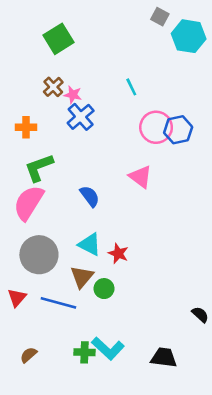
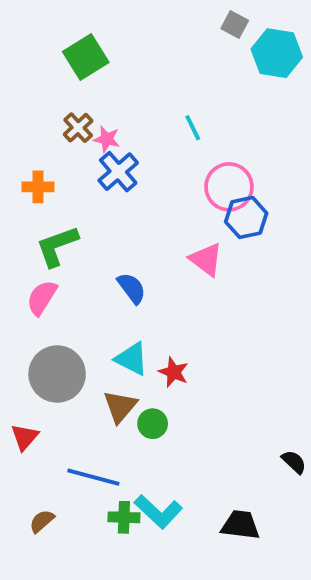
blue hexagon: (178, 130) -> (246, 217), moved
pink semicircle: (29, 203) -> (42, 298), size x0.7
blue line: (58, 303) -> (93, 477), moved

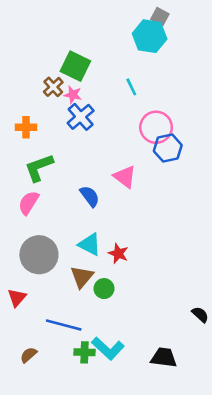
cyan hexagon: (277, 53) -> (150, 36), moved
green square: (86, 57) -> (75, 66), moved, turned -32
pink triangle: (206, 259) -> (125, 177), moved

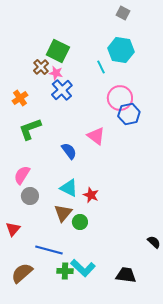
cyan hexagon: (150, 36) -> (121, 50), moved
orange cross: (26, 127) -> (20, 98), turned -35
pink semicircle: (29, 203) -> (22, 175), moved
gray circle: (39, 255) -> (30, 196), size x0.6
brown semicircle: (29, 355) -> (22, 273), size x1.6

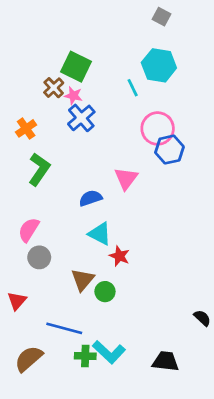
green L-shape: (30, 129) -> (39, 169), turned 145
pink triangle: (96, 136) -> (126, 178), turned 30
blue semicircle: (69, 151) -> (91, 198), turned -72
cyan triangle: (69, 188) -> (100, 234), moved

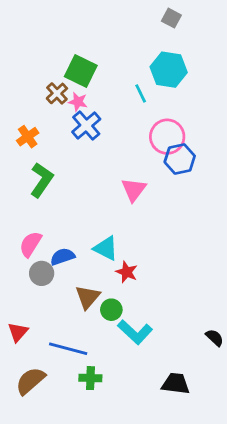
blue semicircle: (91, 198) -> (63, 257), moved
red triangle: (17, 301) -> (18, 332), moved
cyan L-shape: (109, 352) -> (135, 332), moved

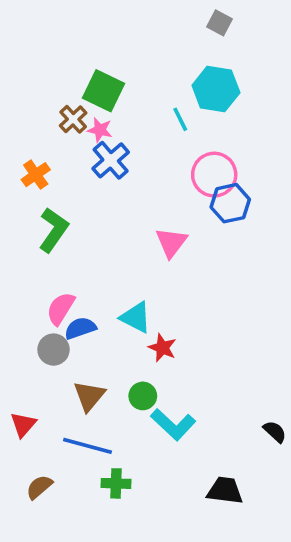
pink semicircle: (30, 244) -> (61, 308), moved
brown triangle: (88, 297) -> (89, 396), moved
brown semicircle: (30, 381) -> (39, 487), size x0.7

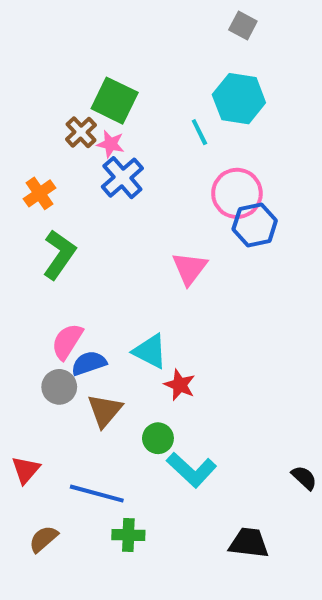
brown triangle: (89, 396) -> (105, 411), moved

